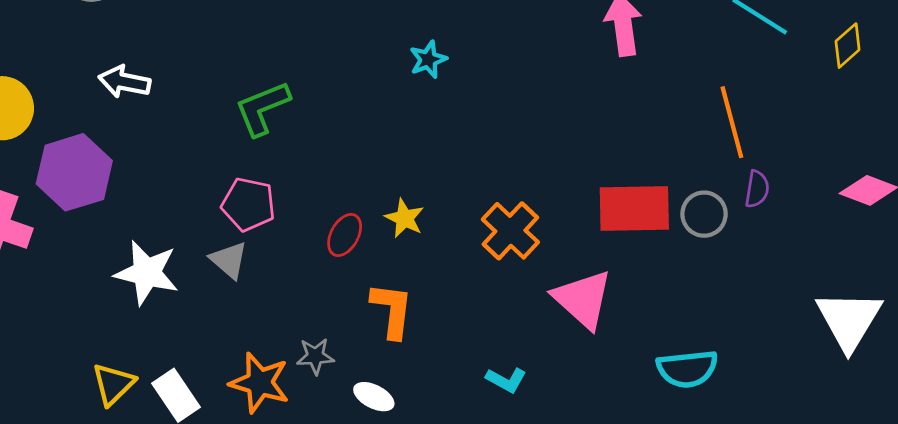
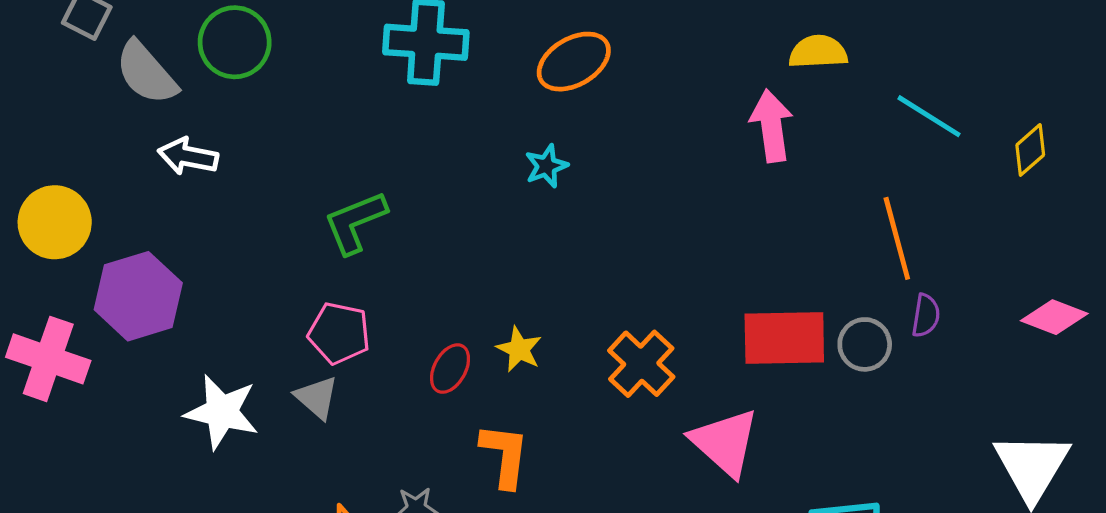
white arrow: (124, 82) -> (188, 156), moved

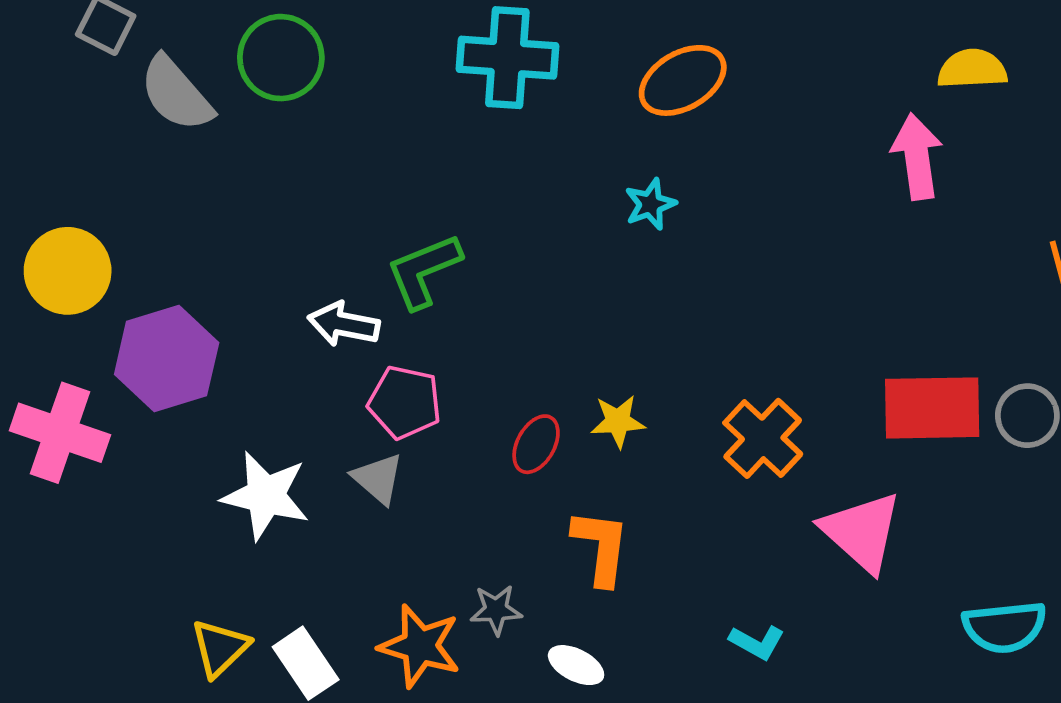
white arrow: (188, 156) -> (344, 324), moved
yellow star: (519, 349) -> (618, 421), turned -30

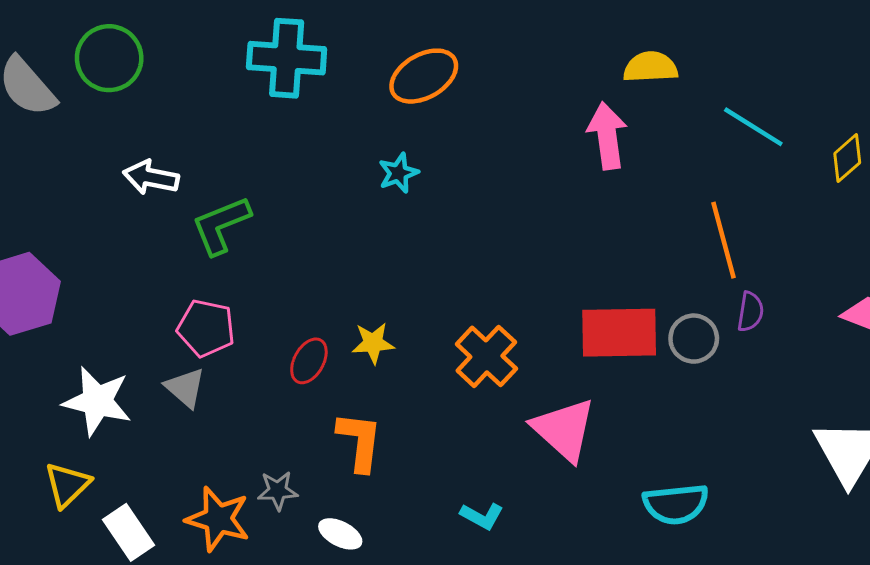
white arrow: (344, 324) -> (151, 177), moved
yellow triangle: (220, 648) -> (67, 485), moved

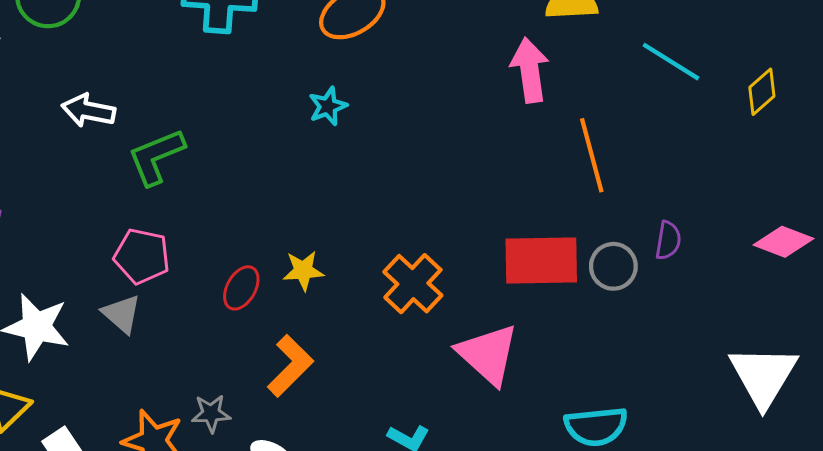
orange line: (724, 240) -> (592, 155), moved
orange L-shape: (360, 441) -> (290, 366), turned 38

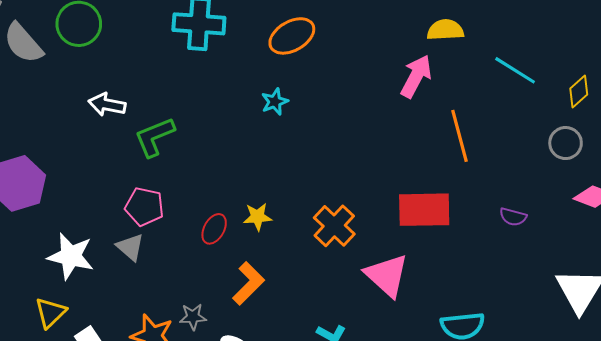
pink arrow: (530, 70) -> (416, 76), turned 36
purple semicircle: (668, 240) -> (513, 217), moved, turned 96
gray circle: (613, 266) -> (566, 143), moved

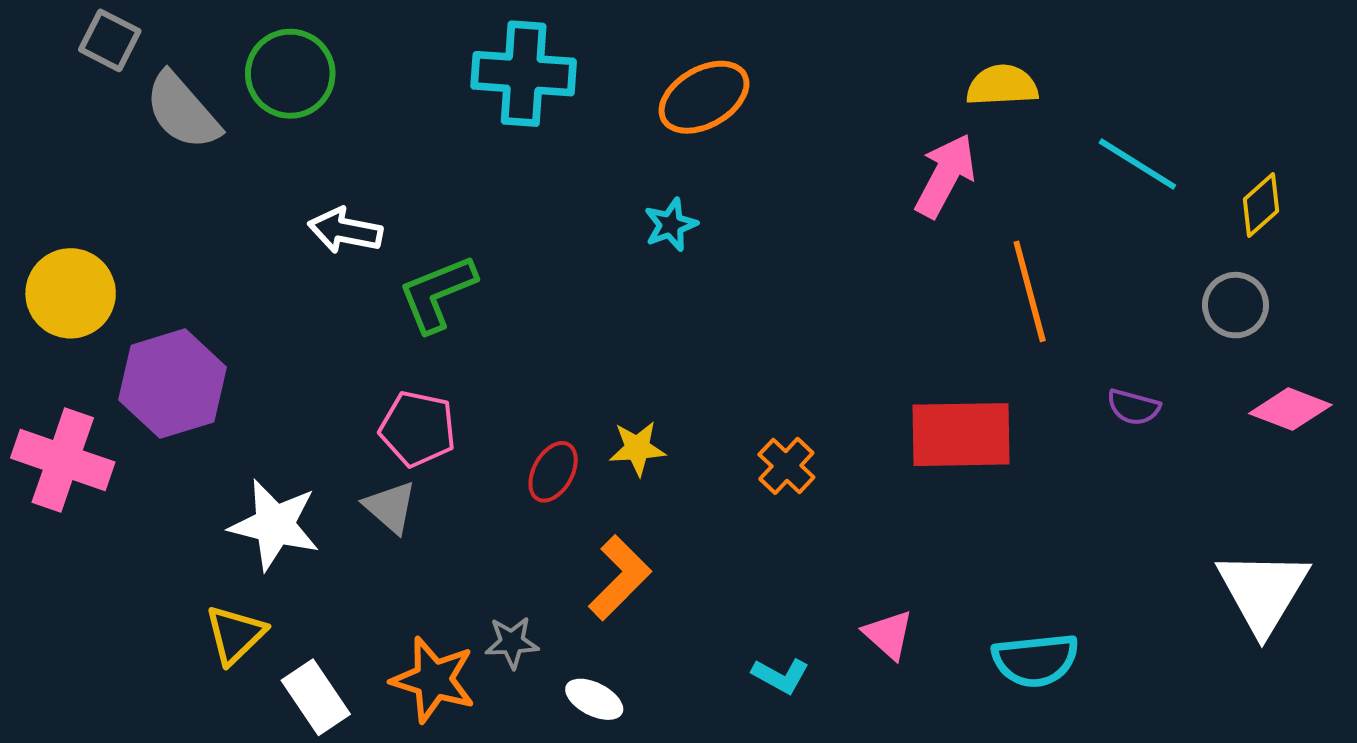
purple semicircle: (513, 217) -> (1134, 407), moved
orange cross: (334, 226) -> (786, 466), size x0.7
pink triangle: (387, 275) -> (888, 635), moved, size x0.6

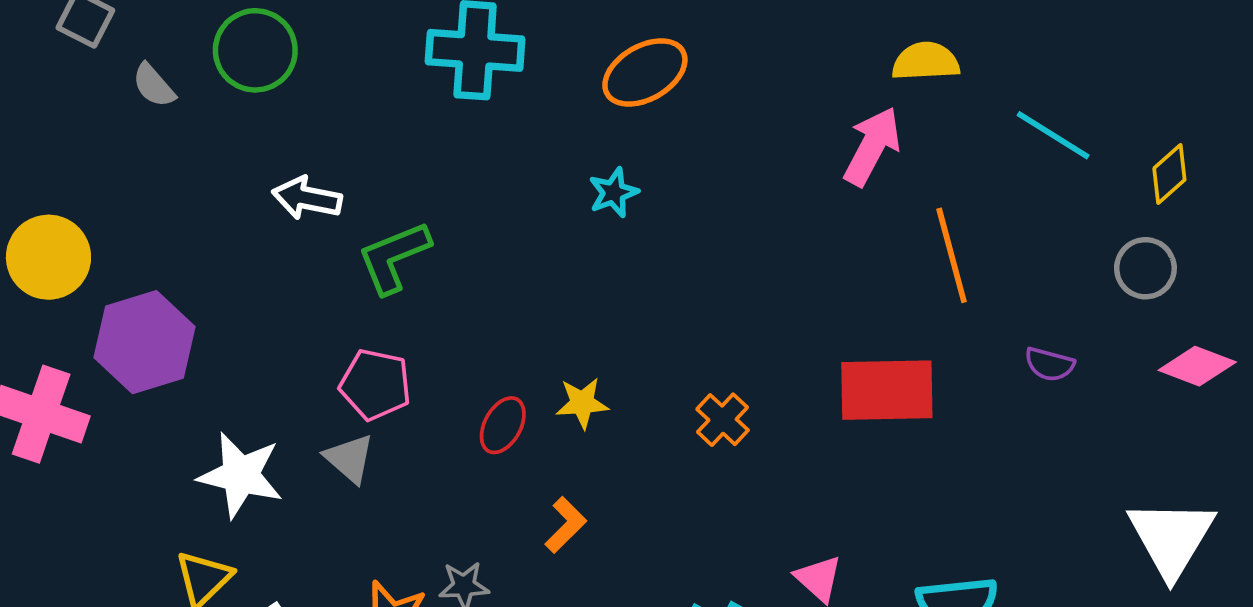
gray semicircle: (182, 111) -> (154, 85), size x0.6
orange L-shape: (620, 578) -> (566, 525), size x0.7

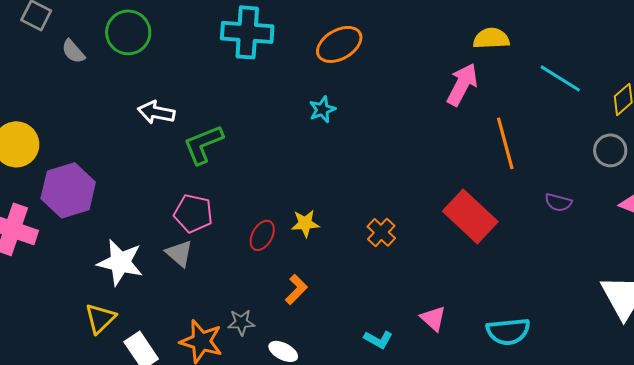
red rectangle: (887, 390) -> (470, 216), turned 44

